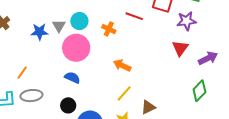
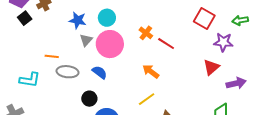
red line: (134, 16) -> (166, 44), moved
cyan circle: (79, 21) -> (107, 18), moved
gray triangle: (59, 26) -> (86, 40), moved
orange line: (22, 73) -> (52, 56), turned 48
gray ellipse: (31, 96) -> (67, 72), moved

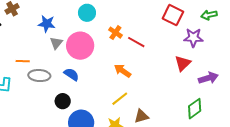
cyan circle: (107, 18) -> (87, 13), moved

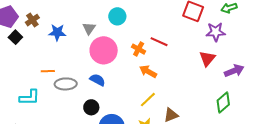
cyan circle: (87, 13) -> (117, 16), moved
blue star: (47, 24) -> (57, 32), moved
orange cross: (115, 33) -> (139, 49), moved
gray triangle: (56, 43) -> (89, 28), moved

